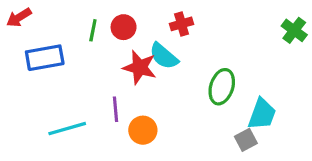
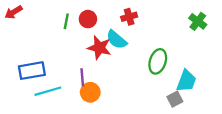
green cross: (294, 30) -> (198, 21), moved
blue rectangle: (45, 58) -> (32, 71), moved
orange circle: (143, 130) -> (90, 92), moved

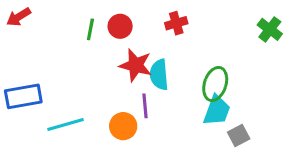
cyan semicircle: (117, 40) -> (159, 75), moved, turned 45
blue rectangle: (32, 71) -> (23, 96), moved
purple line: (82, 77) -> (145, 106), moved
cyan trapezoid: (186, 81) -> (217, 111), moved

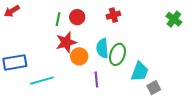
red star: (136, 65) -> (66, 42), moved, turned -30
green ellipse: (215, 84) -> (117, 54), moved
purple line: (145, 106) -> (96, 80), moved
orange circle: (123, 126) -> (79, 56), moved

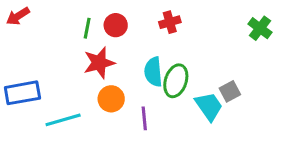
orange circle: (79, 56) -> (111, 99), moved
cyan trapezoid: (140, 71) -> (209, 106), turned -55
gray square: (154, 88) -> (230, 91), moved

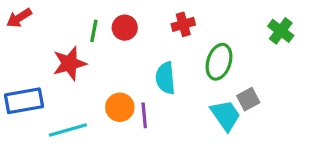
red star: (99, 63) -> (69, 63), moved
green ellipse: (176, 81) -> (219, 62), moved
purple line: (144, 118) -> (144, 115), moved

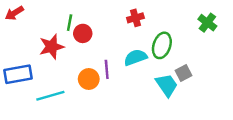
red circle: (125, 28) -> (83, 33), moved
cyan semicircle: (165, 78) -> (135, 57), moved, turned 75
purple line: (144, 115) -> (107, 69), moved

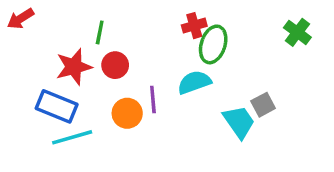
red circle: (83, 33) -> (115, 65), moved
green ellipse: (162, 45) -> (213, 44), moved
blue rectangle: (18, 74) -> (57, 106), moved, turned 32

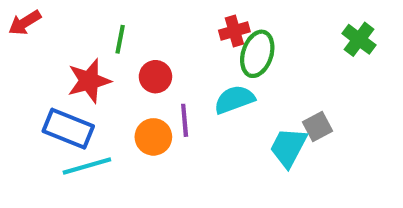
red circle: (115, 65) -> (155, 77), moved
cyan trapezoid: (239, 122) -> (288, 147), turned -117

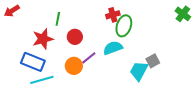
green cross: (359, 39) -> (183, 14), moved
purple line: (185, 120) -> (89, 58), turned 56

